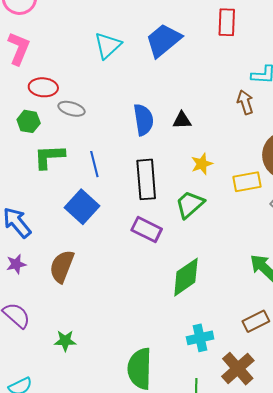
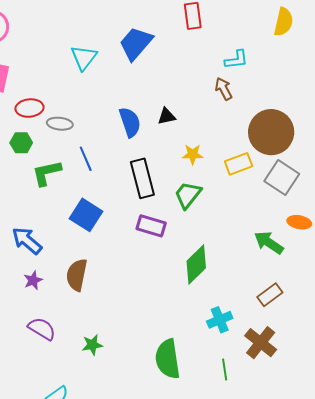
blue line: (94, 164) -> (86, 159), moved
yellow star: (202, 164) -> (193, 154), turned 30

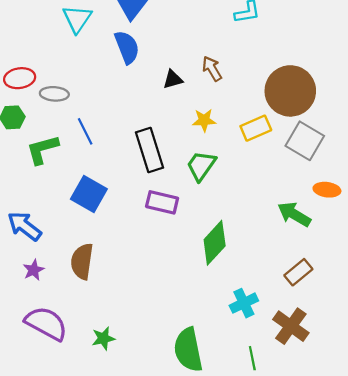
brown arrow: (224, 89) -> (212, 69), moved
blue semicircle: (130, 122) -> (127, 47), moved
purple semicircle: (42, 329) -> (46, 323), size x1.4

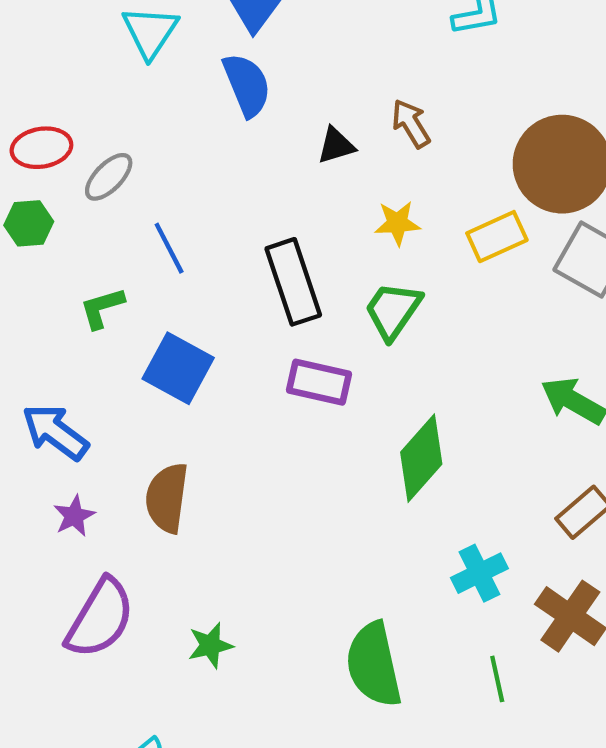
gray ellipse: (54, 94) -> (109, 177), turned -48
green L-shape: (42, 149) -> (102, 308), moved, size x0.7
purple semicircle: (46, 323) -> (100, 618), turned 93

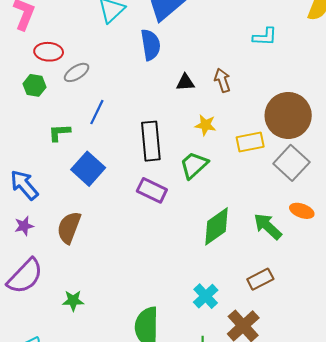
blue line: (169, 248) -> (97, 112), turned 40
green diamond: (421, 458) -> (217, 226), moved
cyan cross: (479, 573) -> (206, 296), turned -30

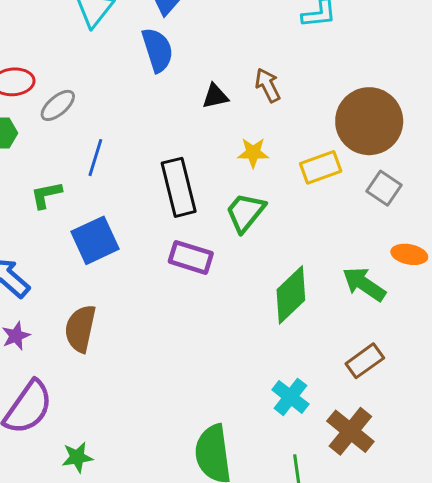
gray square: (291, 163) -> (384, 188), size x0.7
blue square: (88, 169) -> (95, 240), turned 32
green star: (73, 301) -> (77, 457), moved

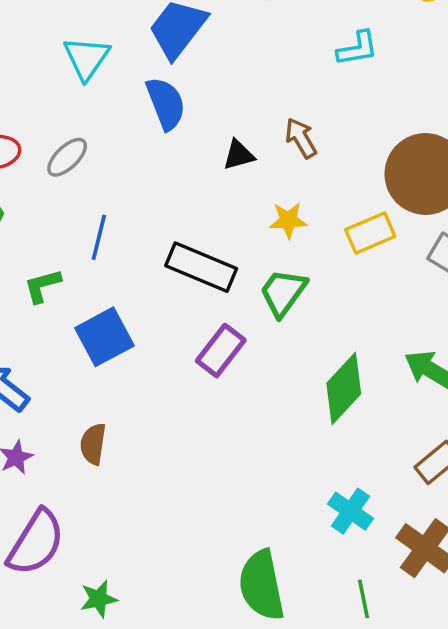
gray ellipse: (58, 105) -> (67, 157), moved
black rectangle: (179, 187) -> (201, 267), turned -50
purple rectangle: (191, 257) -> (221, 351), turned -66
brown semicircle: (80, 329) -> (93, 444), size x0.7

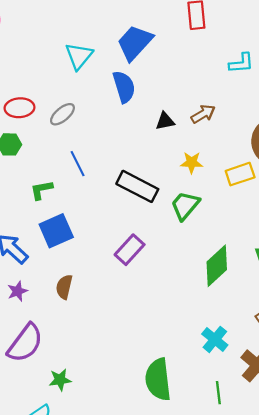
brown arrow: (301, 138) -> (203, 114), turned 85
blue line: (99, 237) -> (78, 164), turned -45
blue square: (104, 337) -> (56, 231), moved
purple rectangle: (221, 351) -> (130, 250), moved

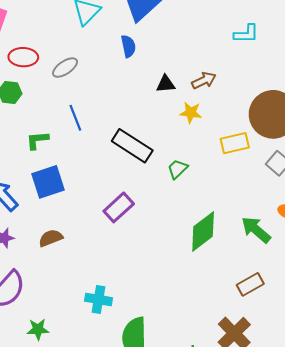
blue semicircle: (124, 87) -> (128, 46), size x0.7
yellow star: (192, 163) -> (191, 113), moved
green trapezoid: (185, 205) -> (178, 169), size x0.7
brown semicircle: (64, 287) -> (51, 238), turned 50
cyan cross: (215, 339) -> (98, 299), moved, turned -35

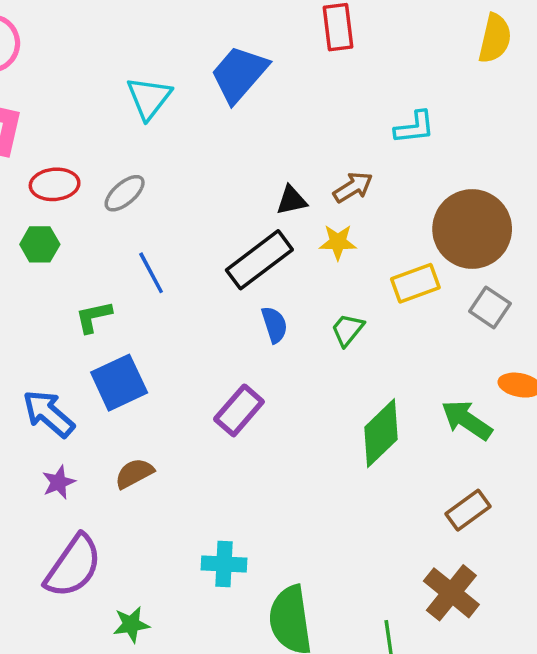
cyan L-shape: (246, 34) -> (415, 127), moved
blue semicircle: (128, 46) -> (274, 325), moved
black rectangle: (132, 146) -> (259, 260), moved, turned -63
green trapezoid: (178, 169) -> (348, 330), moved

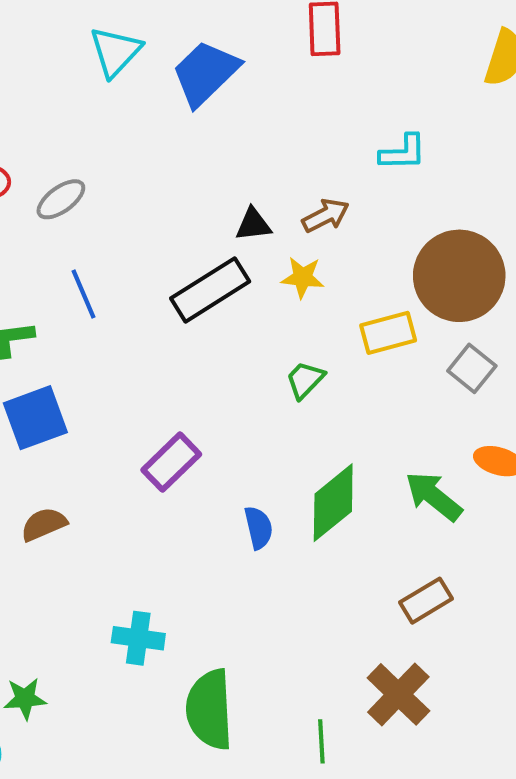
cyan triangle: (149, 98) -> (115, 52), moved
blue semicircle: (274, 325) -> (259, 528), moved

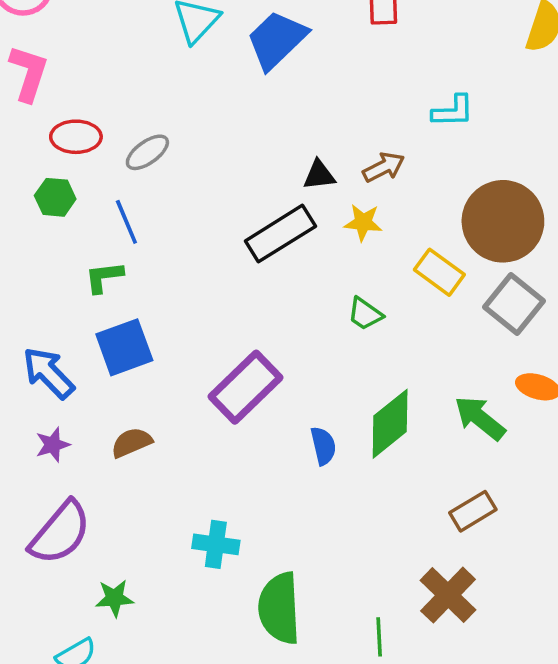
blue line: (84, 294) -> (126, 222), moved
yellow rectangle: (388, 333) -> (439, 272), turned 51
gray square: (472, 368) -> (514, 304), size x1.4
green trapezoid: (305, 380) -> (365, 314), turned -99
purple rectangle: (171, 462) -> (245, 387), size x1.4

